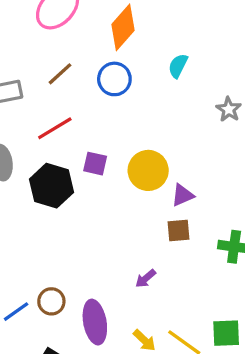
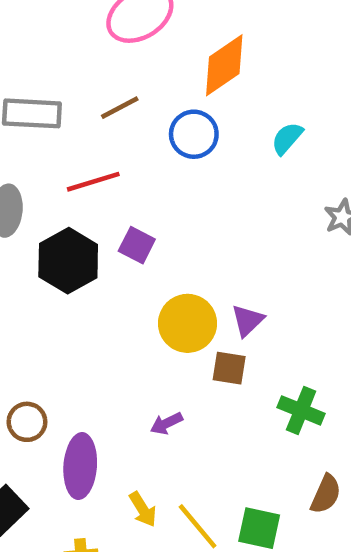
yellow circle: (148, 170) -> (188, 323), moved
purple triangle: (183, 195) -> (247, 320), turned -35

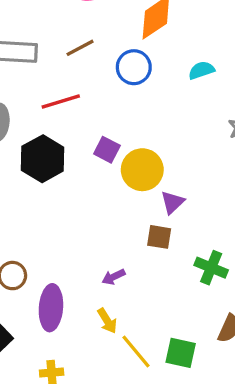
cyan semicircle: (287, 138) -> (201, 70), turned 30
purple square: (137, 245) -> (107, 150), moved
yellow circle: (188, 323) -> (142, 170), moved
yellow arrow: (143, 509) -> (107, 321), moved

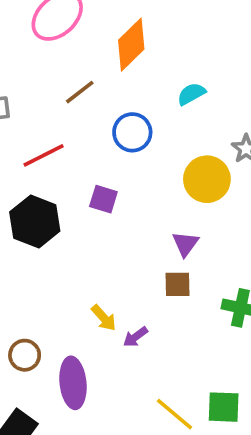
brown line: (80, 48) -> (80, 92), moved
blue circle: (134, 67) -> (132, 132), moved
yellow circle: (142, 170) -> (207, 179), moved
yellow arrow: (107, 321) -> (104, 318), moved

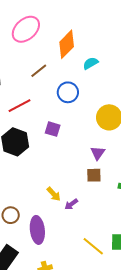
cyan semicircle: (191, 94) -> (91, 63), moved

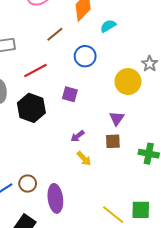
yellow arrow: (54, 194) -> (84, 158), moved
purple arrow: (71, 204) -> (77, 136), moved

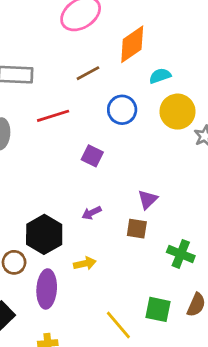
yellow circle: (128, 82) -> (178, 112), moved
black hexagon: (31, 108) -> (44, 234), moved
yellow arrow: (84, 158) -> (85, 263), moved, turned -70
green square: (141, 210) -> (158, 309), moved

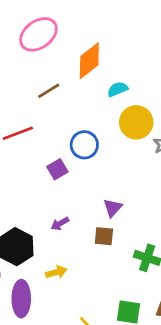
blue circle: (122, 110) -> (84, 145), moved
purple square: (92, 156) -> (57, 169), turned 36

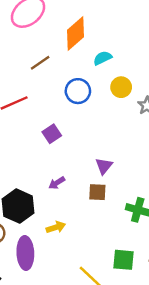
yellow circle: (136, 122) -> (121, 87), size x0.7
blue circle: (84, 145) -> (78, 91), moved

